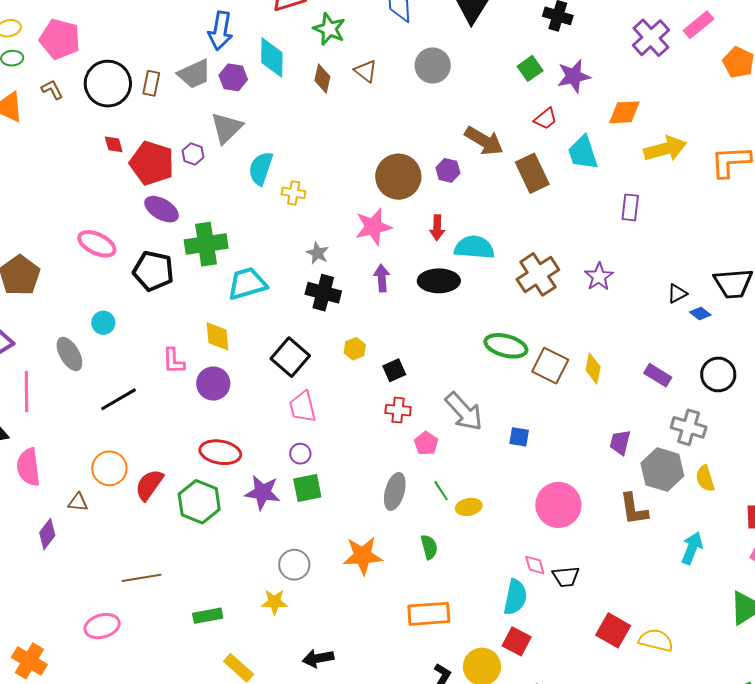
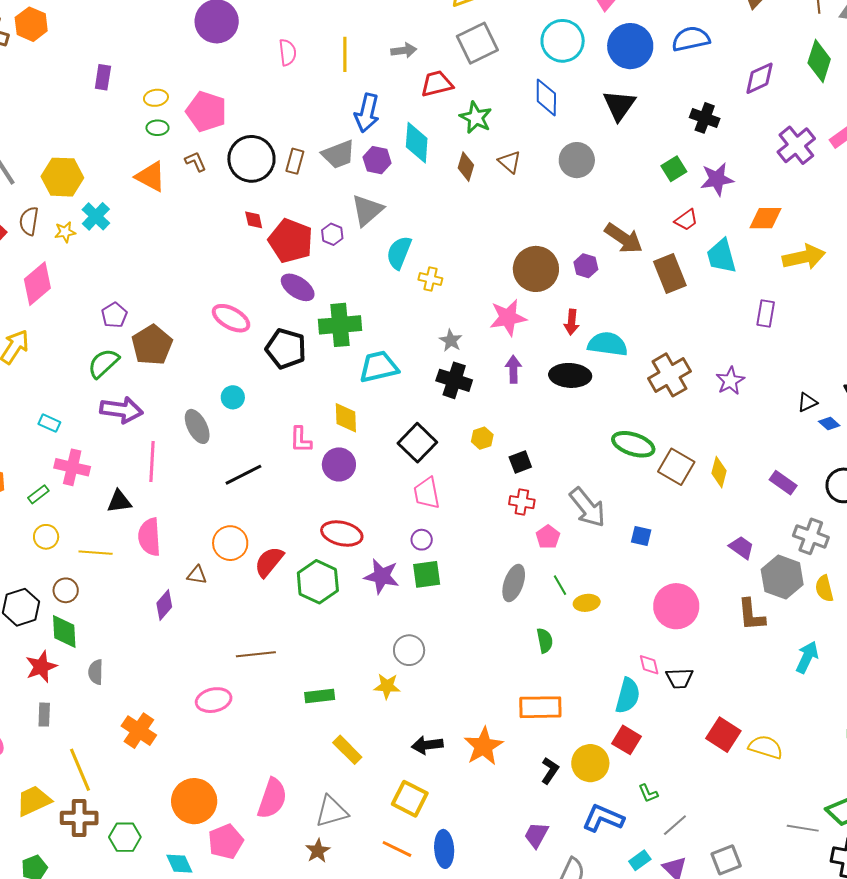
purple trapezoid: (620, 442) -> (741, 547), turned 108
orange star: (363, 556) -> (484, 746), moved, turned -30

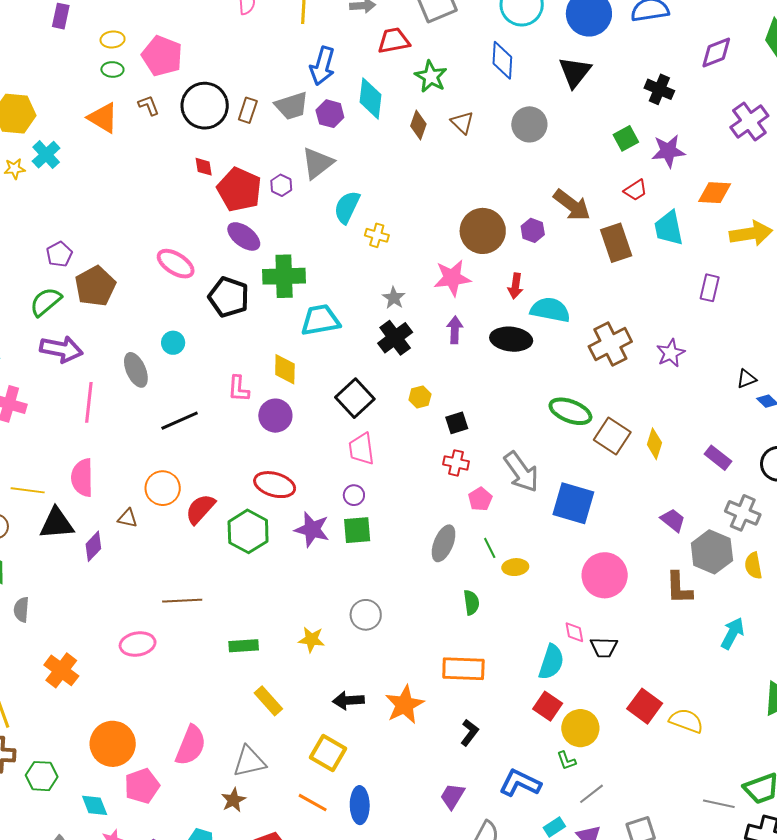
black cross: (454, 380) -> (395, 338), turned 32
black triangle: (119, 501) -> (57, 523), moved, size x1.4
blue square: (641, 536) -> (573, 503), size x2.0
gray circle: (409, 650) -> (366, 615), moved
yellow circle: (590, 763) -> (580, 728), moved

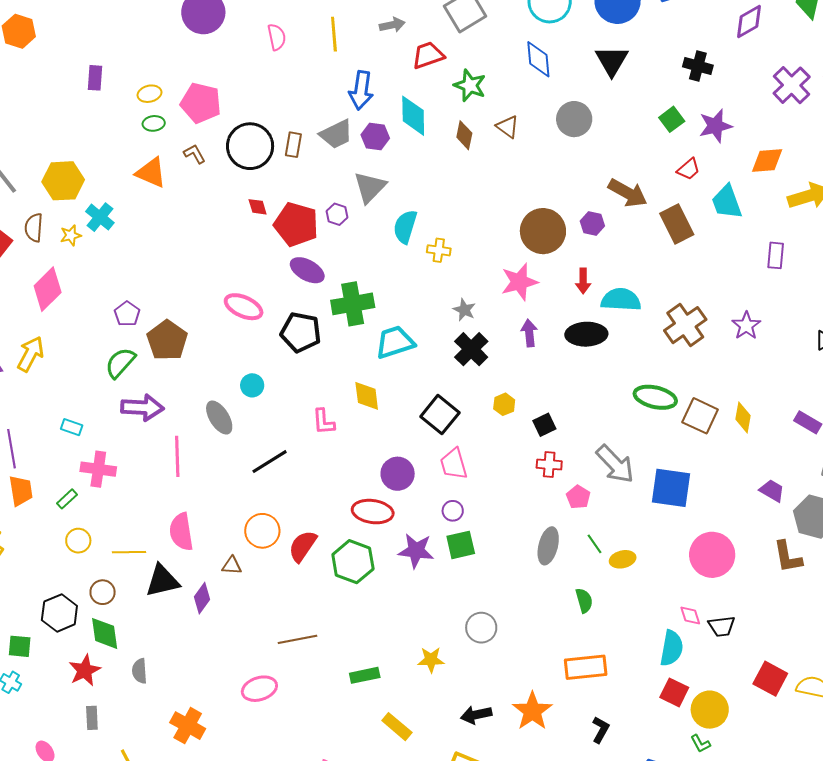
purple circle: (275, 416) -> (398, 474), moved

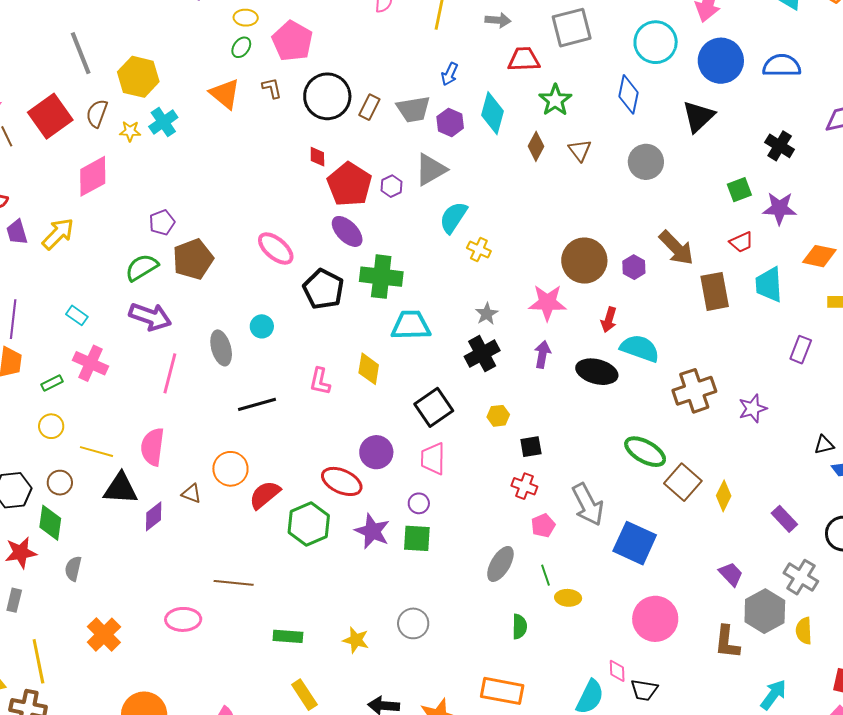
blue arrow: (361, 90) -> (450, 74), size x0.6
green ellipse: (154, 123) -> (241, 47), turned -65

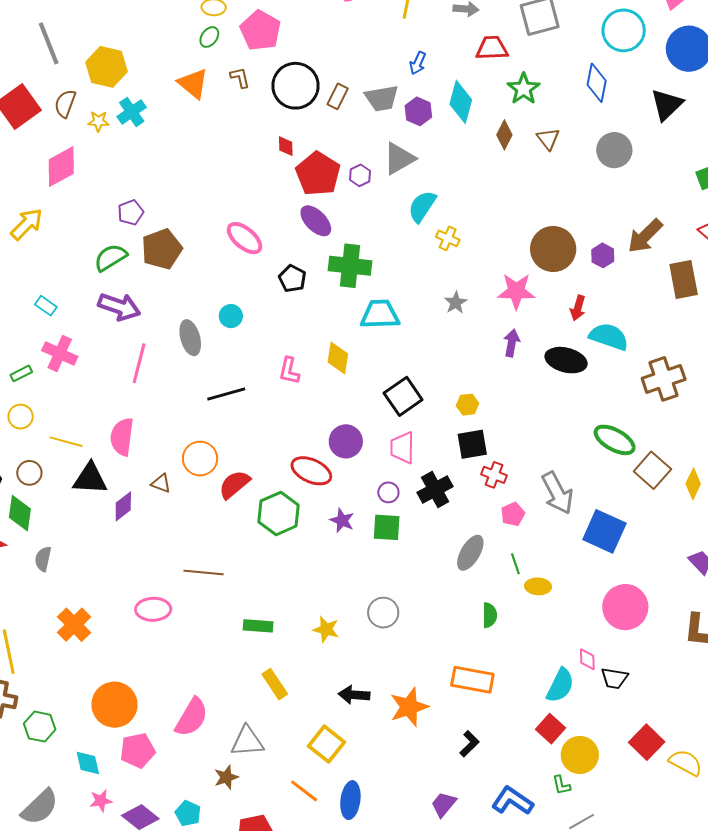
brown arrow: (676, 248) -> (645, 236), turned 90
black pentagon: (323, 289) -> (292, 279), size x0.7
black cross: (482, 354) -> (435, 489), moved
black square: (531, 447) -> (472, 444), moved, size x1.4
purple star: (372, 531) -> (342, 520), size x0.7

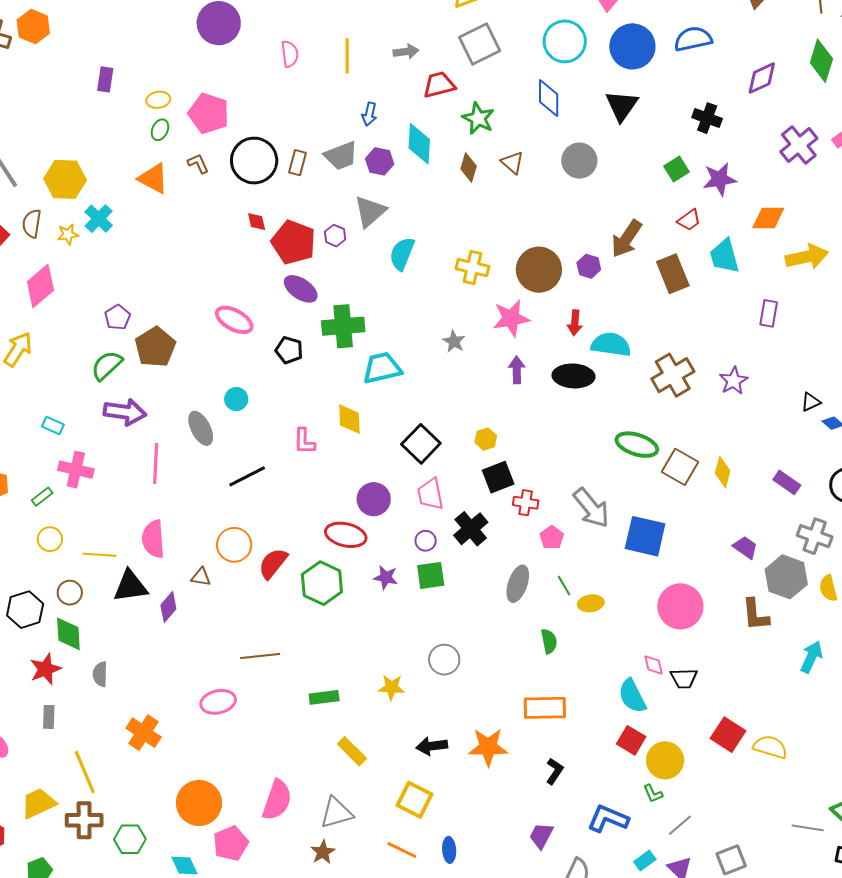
yellow cross: (448, 238) -> (472, 268), moved, size x1.4
cyan semicircle: (560, 685) -> (632, 696), turned 138
orange star: (409, 707) -> (488, 747), turned 30
blue ellipse: (350, 800) -> (449, 850), size x0.7

